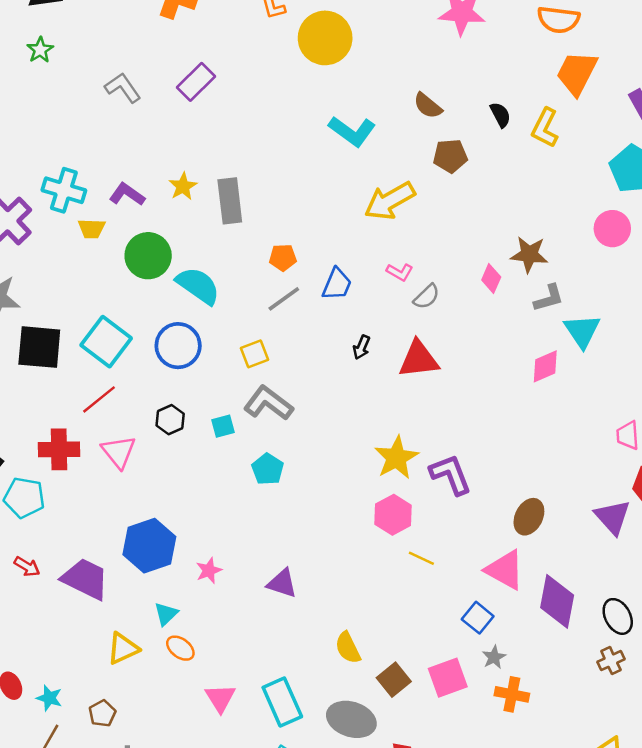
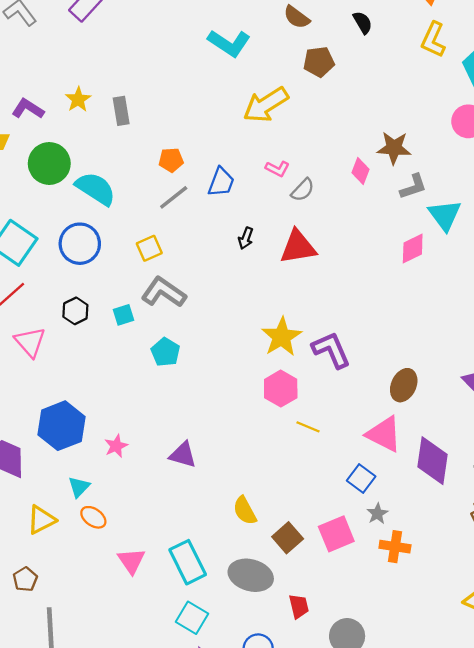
yellow L-shape: (545, 128) -> (433, 40), moved
gray rectangle: (230, 201) -> (121, 111), size x0.7

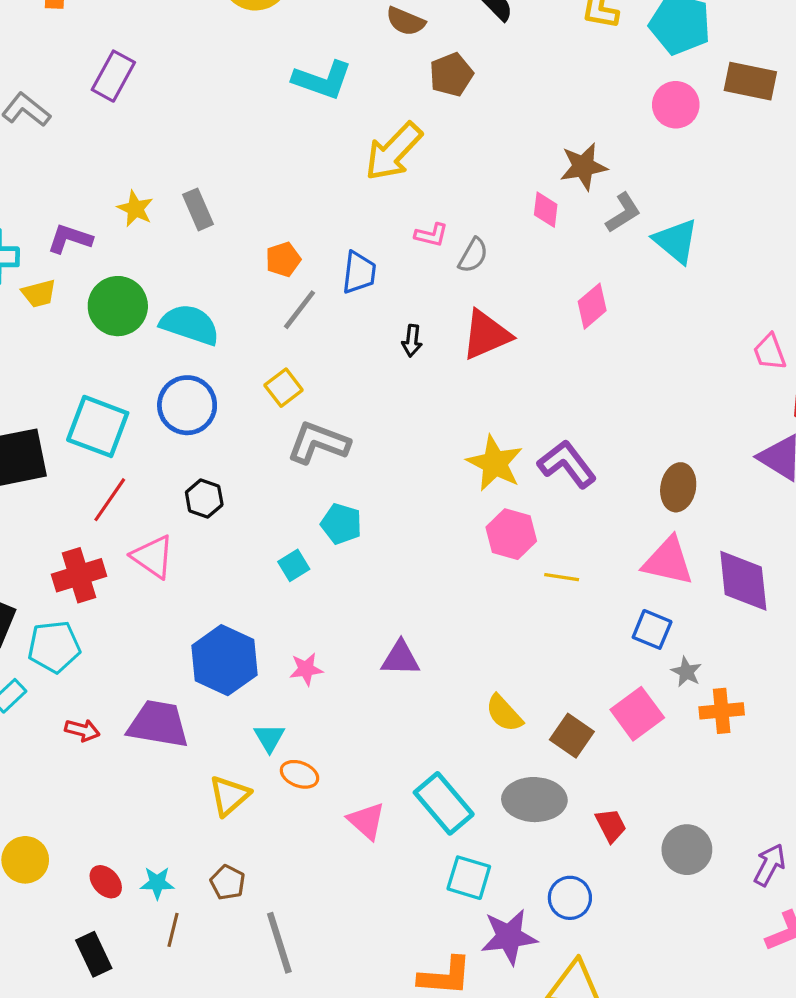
pink diamond: (413, 249) -> (592, 306), moved
cyan square: (124, 315) -> (294, 565), moved
pink star: (116, 446) -> (306, 669), turned 30

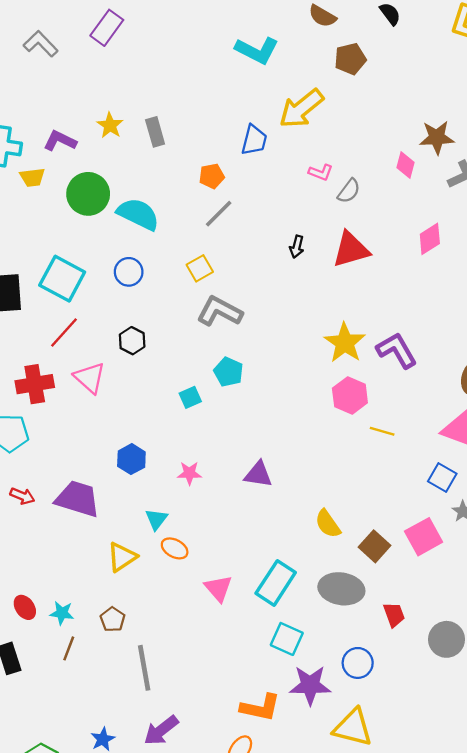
blue trapezoid: (359, 273) -> (254, 140), moved
blue circle: (187, 405) -> (129, 272), size x0.7
blue hexagon: (224, 660) -> (131, 459), size x0.6
cyan rectangle: (444, 803) -> (276, 583), turned 66

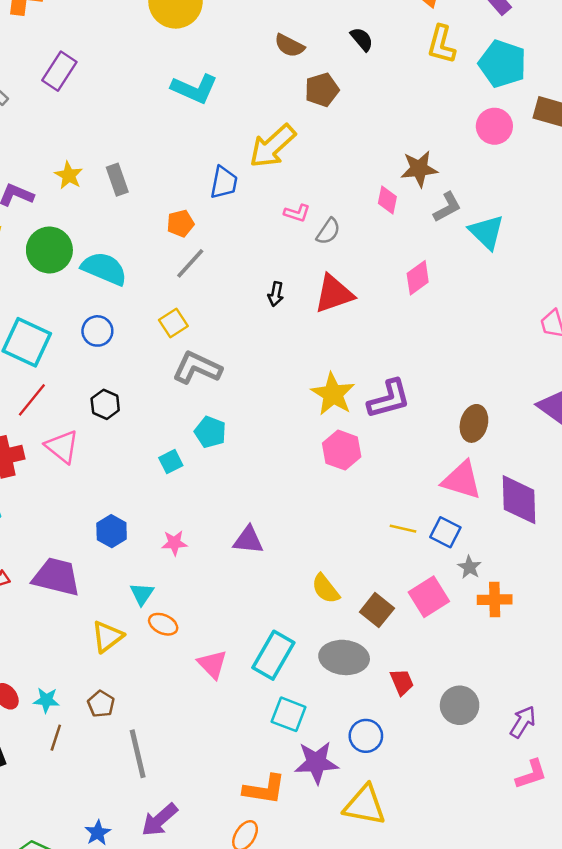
cyan L-shape: (257, 50) -> (194, 89), moved
purple L-shape: (397, 350) -> (389, 399), turned 108
yellow line: (382, 431) -> (403, 529), moved

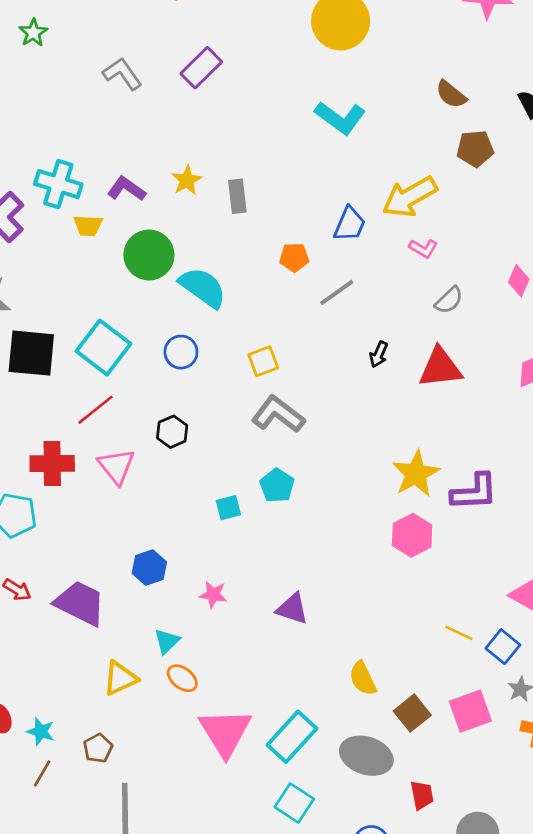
pink L-shape: (297, 213) -> (423, 248), moved
gray line: (190, 263) -> (337, 293), moved
pink triangle: (212, 664) -> (225, 732), size x1.6

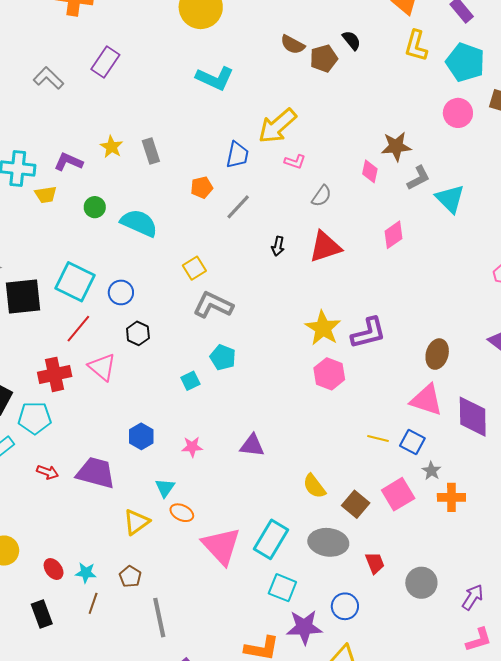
brown pentagon: (475, 149) -> (324, 58), moved
green circle: (149, 255) -> (95, 207), size x0.6
blue circle: (181, 352) -> (121, 292), moved

